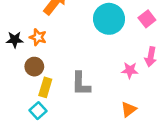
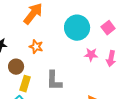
orange star: (38, 37) -> (36, 47), moved
pink star: (130, 70) -> (91, 55), moved

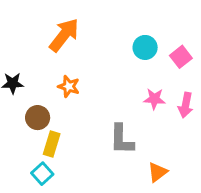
cyan circle: (77, 28) -> (145, 47), moved, size x0.6
gray L-shape: (54, 81) -> (122, 139), moved

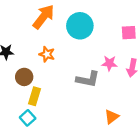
cyan circle: (145, 47) -> (80, 26), moved, size x1.5
pink square: (181, 57) -> (129, 33), turned 35
gray L-shape: (122, 139) -> (88, 79), moved, turned -80

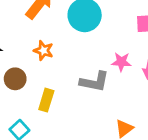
yellow rectangle: (34, 96) -> (46, 100), moved

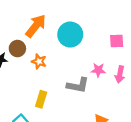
brown circle: (15, 79) -> (17, 49), moved

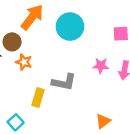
orange star: (39, 61) -> (24, 62), moved
gray L-shape: (78, 85) -> (64, 82), moved

